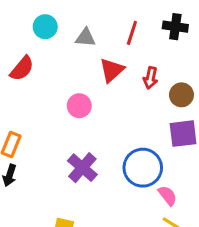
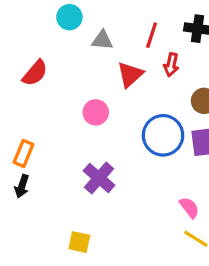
cyan circle: (45, 27) -> (69, 17), moved
red arrow: (151, 78) -> (171, 65), moved
blue circle: (143, 168) -> (163, 135), moved

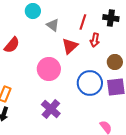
gray triangle: (102, 40) -> (53, 25), turned 32
pink circle: (96, 112) -> (49, 69), size x1.5

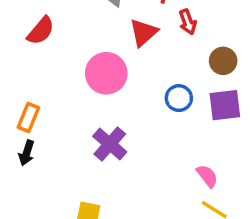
red arrow: (95, 40) -> (188, 22), turned -32
blue circle: (90, 83) -> (179, 98), size x0.6

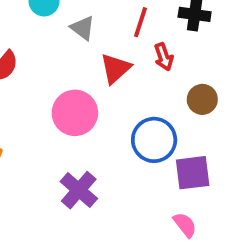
blue circle: (179, 98) -> (154, 140), size x1.5
purple square: (225, 105) -> (193, 173), moved

